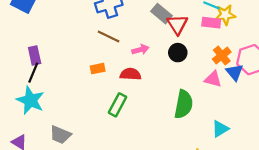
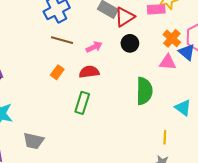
red triangle: (177, 24) -> (125, 17), turned 40
orange rectangle: (98, 69) -> (57, 72), turned -32
cyan triangle: (220, 129) -> (183, 108), turned -42

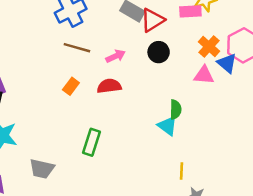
green semicircle: (144, 91) -> (176, 110), size x0.6
green rectangle: (82, 103) -> (92, 142), moved
cyan triangle: (183, 108) -> (167, 126), moved
yellow line: (165, 137) -> (181, 171), moved

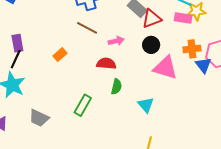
orange cross: (209, 47) -> (192, 49), turned 30
pink triangle: (204, 75) -> (165, 68), moved, size x1.5
orange rectangle: (71, 86) -> (60, 55), moved
green semicircle: (176, 110) -> (116, 87), moved

